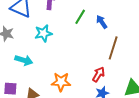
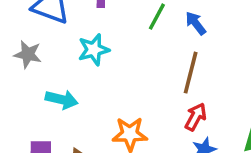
brown line: (113, 48) -> (191, 73), moved

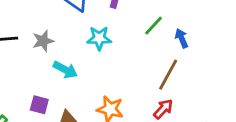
gray star: (28, 54) -> (43, 41), moved, turned 30

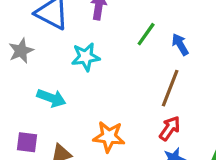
gray star: (43, 41) -> (21, 51), moved

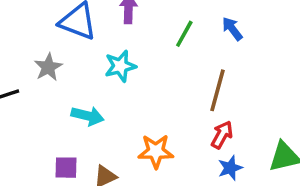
blue arrow: (180, 44) -> (232, 29), moved

